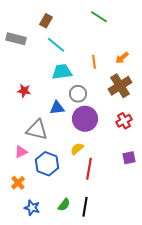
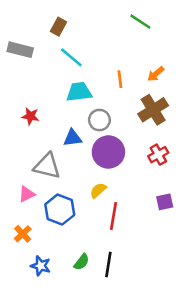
green line: (99, 17) -> (140, 22), moved

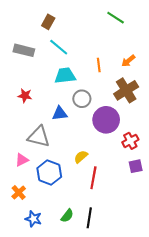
gray rectangle: (20, 50) -> (24, 50), moved
purple circle: (108, 152) -> (106, 120), moved
red cross: (158, 155) -> (130, 141), moved

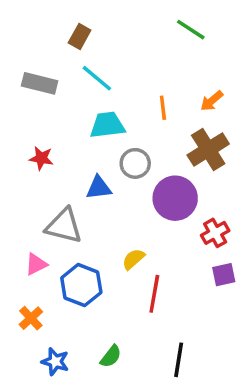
black line: (89, 218) -> (179, 360), moved

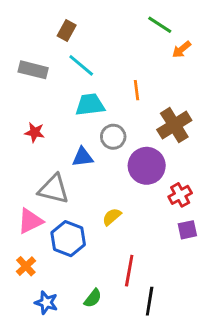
orange arrow: (212, 101) -> (182, 49), moved
pink triangle: (36, 264) -> (30, 221), size x1.4
red line: (154, 294) -> (129, 271), moved

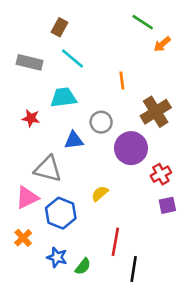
cyan trapezoid: (90, 105) -> (63, 97), moved
blue star: (46, 303) -> (57, 257), moved

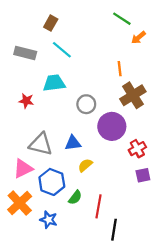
orange line: (122, 81) -> (120, 69), moved
blue triangle: (74, 140) -> (73, 143), moved
orange cross: (23, 238) -> (20, 203), size x1.6
green semicircle: (83, 266) -> (75, 197), moved

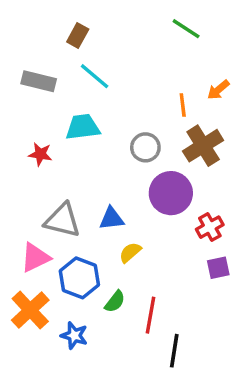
orange arrow: (138, 38) -> (218, 90), moved
gray circle: (86, 104) -> (145, 147), moved

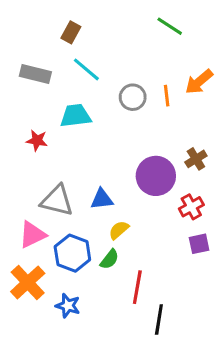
orange arrow: (218, 90) -> (199, 82), size x1.4
brown cross: (203, 146) -> (196, 159), moved, size x0.6
gray circle: (145, 147) -> (133, 97), moved
green semicircle: (115, 302) -> (110, 259), moved

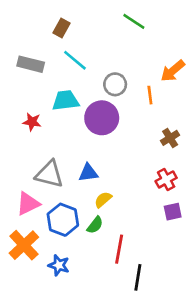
green line: (170, 26) -> (134, 21), moved
orange line: (167, 96) -> (150, 95), moved
purple circle: (156, 176) -> (102, 118), moved

